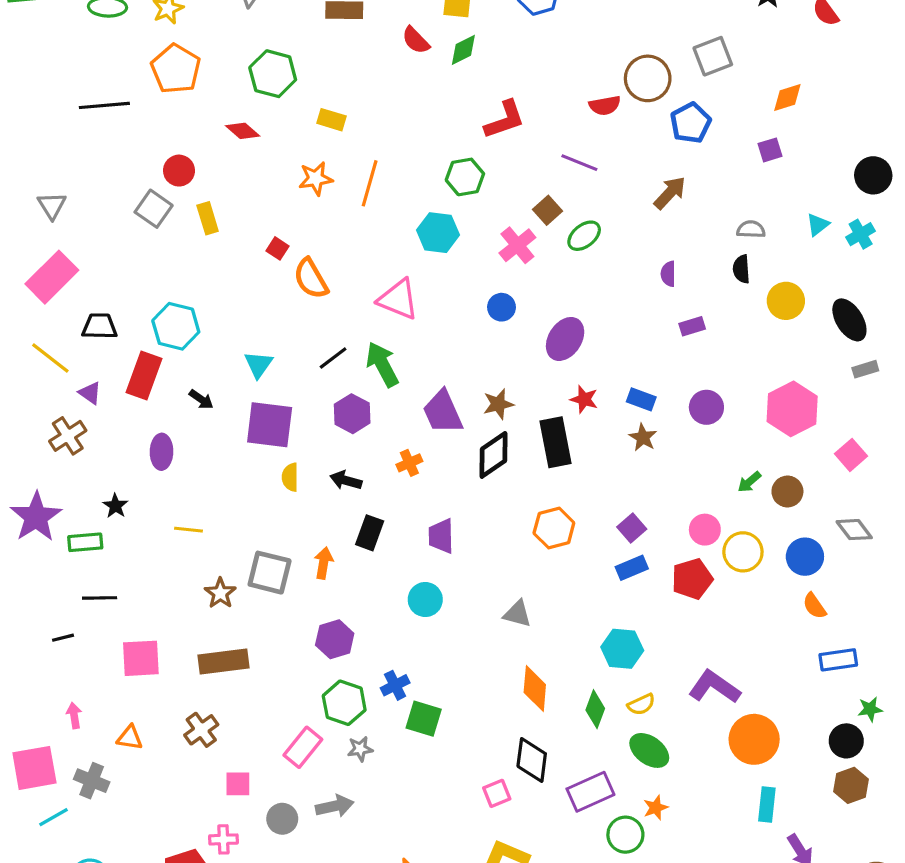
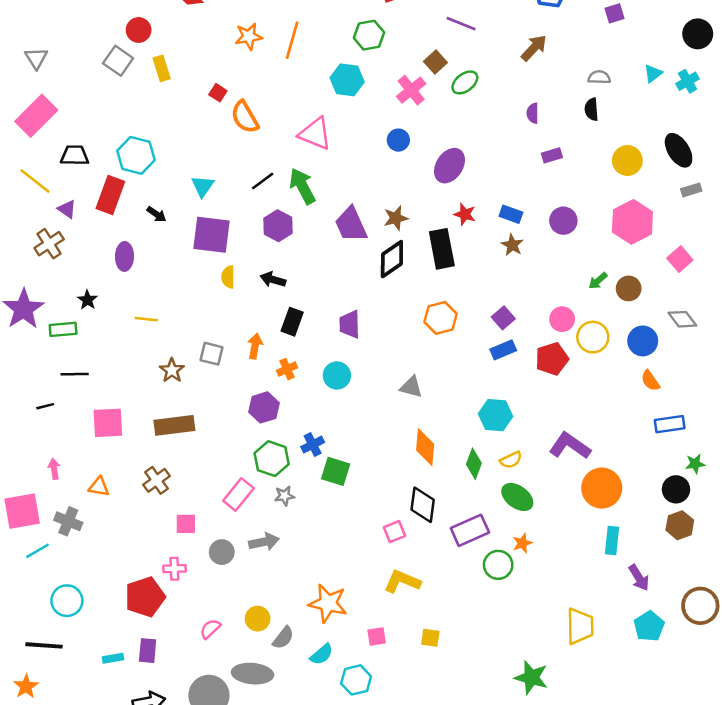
yellow circle: (786, 301) -> (627, 161), moved
orange cross: (409, 463) -> (287, 369), moved
gray square: (270, 573) -> (212, 354), size x0.7

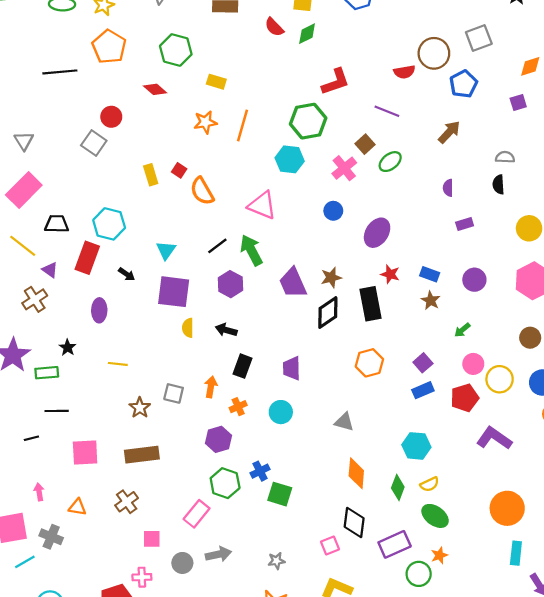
green hexagon: (369, 35) -> (308, 121), size x1.4
yellow rectangle: (162, 68) -> (151, 175), moved
green arrow: (598, 281) -> (462, 330), moved
purple L-shape: (570, 446) -> (494, 438), moved
gray star: (284, 496) -> (276, 561), moved

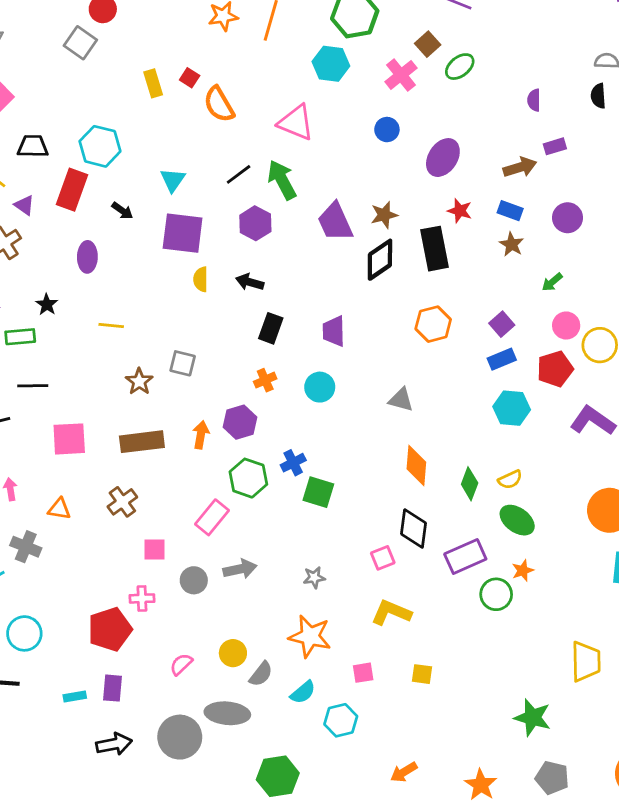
brown arrow: (449, 132) -> (520, 167), moved, turned 30
orange arrow: (211, 387) -> (201, 435), moved
cyan hexagon: (416, 446) -> (512, 408), moved

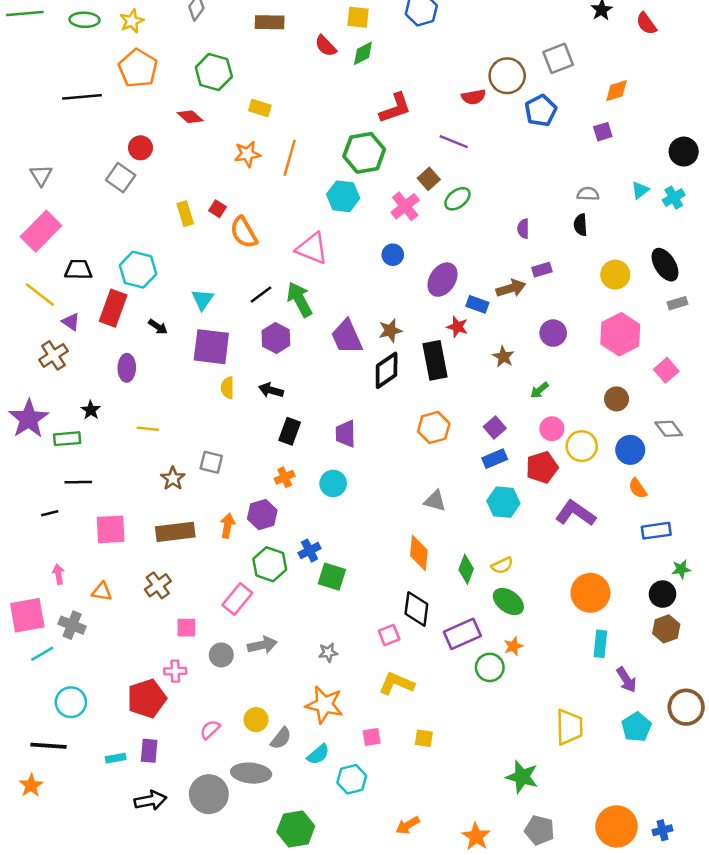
blue rectangle: (510, 211) -> (477, 304), moved
gray triangle: (401, 400) -> (435, 501), moved

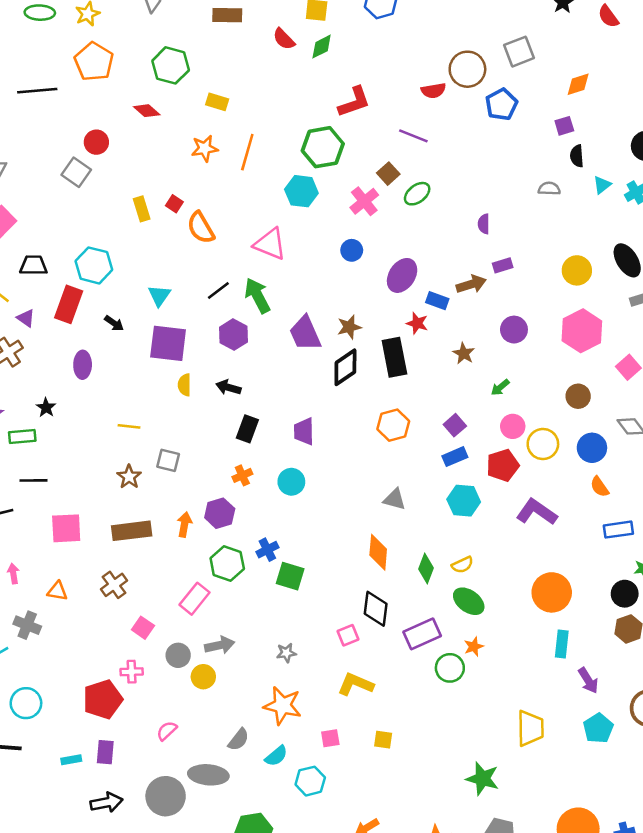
black semicircle: (580, 225) -> (577, 156), moved
yellow line: (148, 429) -> (129, 426), moved
pink square: (186, 628) -> (143, 628), turned 35
yellow circle: (256, 720) -> (203, 677), moved

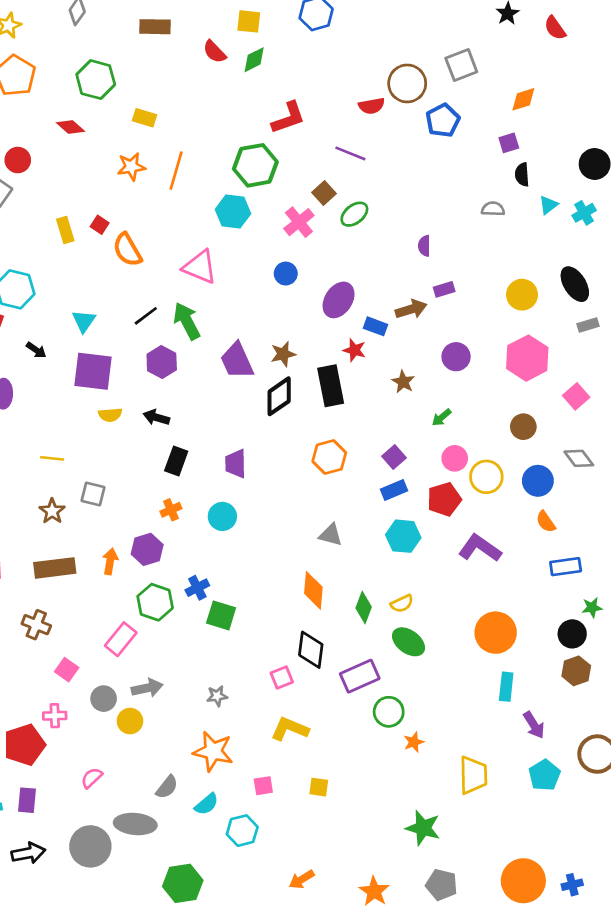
yellow semicircle: (184, 385) -> (110, 415), turned -95
brown cross: (114, 585) -> (36, 625), turned -32
orange star: (474, 647) -> (414, 742), moved

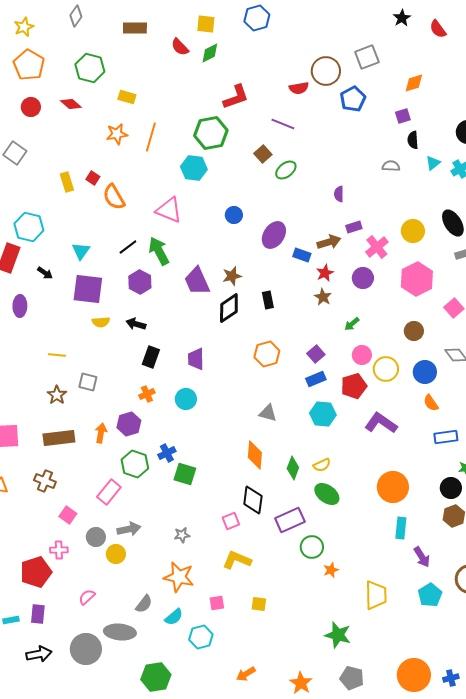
red circle: (18, 160) -> (31, 107), moved
pink cross: (299, 222) -> (377, 247), moved
red star: (354, 350) -> (325, 273), moved, turned 30
black rectangle: (331, 386) -> (268, 300), size x0.6

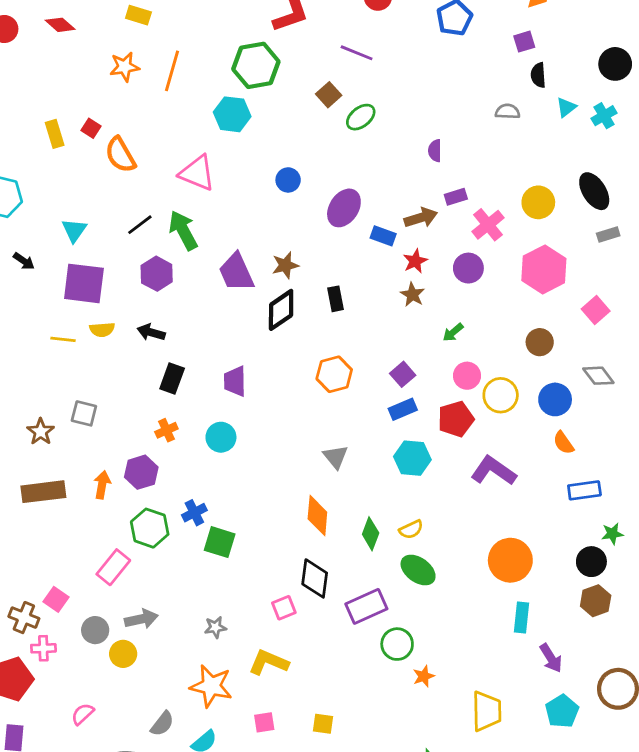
yellow line: (57, 355) -> (63, 339), moved
gray triangle: (268, 413) -> (336, 457), turned 36
brown cross: (45, 481) -> (24, 618), moved
yellow L-shape: (237, 560) -> (268, 662), moved

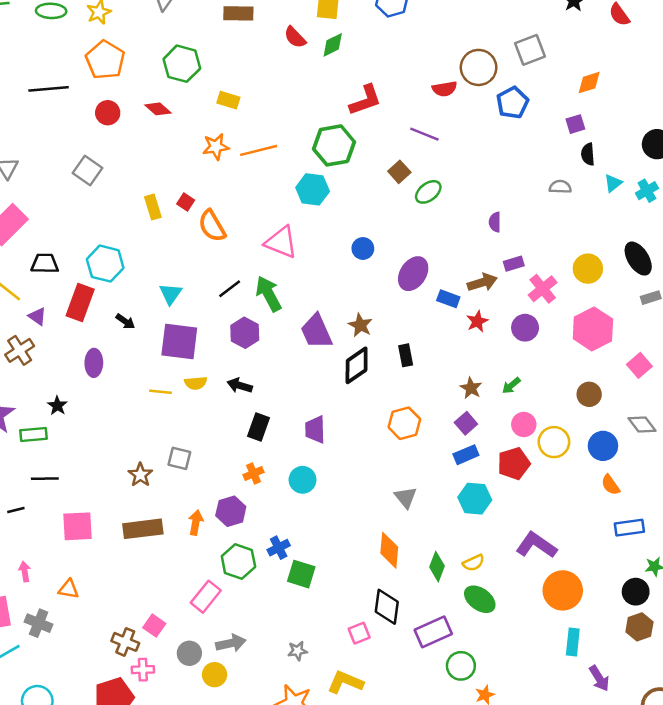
orange line: (172, 71) -> (259, 150), turned 60
brown star: (285, 265) -> (360, 325), turned -30
brown star: (412, 295) -> (471, 388), moved
purple L-shape: (494, 471) -> (536, 545), moved

